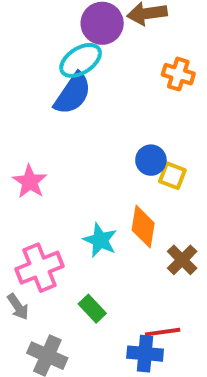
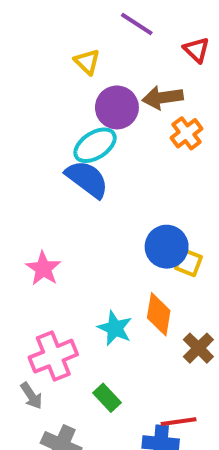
orange cross: (178, 74) -> (187, 133), moved, turned 36
blue semicircle: (73, 94) -> (87, 179), turned -87
blue circle: (151, 160) -> (167, 247), size x1.4

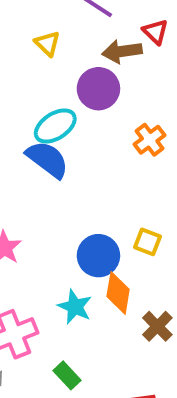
brown arrow: (163, 98) -> (122, 51), moved
purple circle: (117, 107) -> (98, 89), moved
orange cross: (187, 133) -> (150, 140), moved
blue circle: (167, 247) -> (98, 256), moved

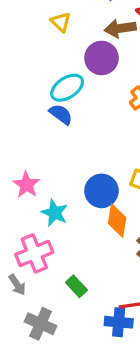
blue semicircle: (47, 159) -> (61, 114), size x0.7
cyan star: (75, 307) -> (55, 213), moved

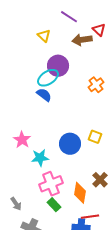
purple circle: (101, 58) -> (58, 66), moved
cyan star: (55, 213) -> (40, 158), turned -30
orange diamond: (117, 221) -> (80, 193), moved
pink cross: (34, 253) -> (51, 184), moved

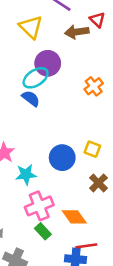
yellow triangle: (44, 36) -> (31, 27), size x1.5
brown cross: (100, 180) -> (98, 183), moved
orange diamond: (80, 193) -> (74, 217), turned -45

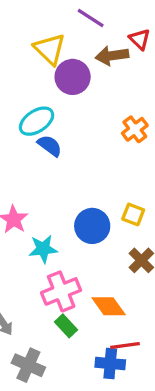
purple circle: (48, 63) -> (73, 77), moved
cyan ellipse: (36, 78) -> (37, 121), moved

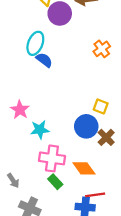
cyan ellipse: (37, 121) -> (35, 43), turned -35
blue circle: (92, 226) -> (86, 126), moved
pink cross: (61, 291) -> (52, 158), turned 30

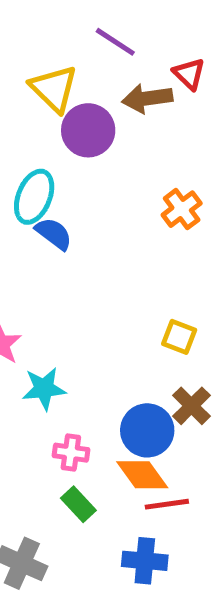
blue circle: (86, 126) -> (147, 430), moved
pink cross: (52, 158) -> (71, 453), size x0.6
red line: (95, 195) -> (167, 504), moved

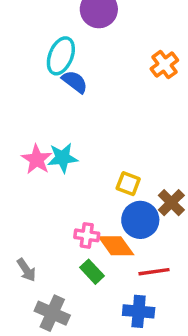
yellow square: (179, 337) -> (128, 184), moved
cyan star: (44, 389) -> (63, 158), moved
orange diamond: (142, 475) -> (116, 246), moved

